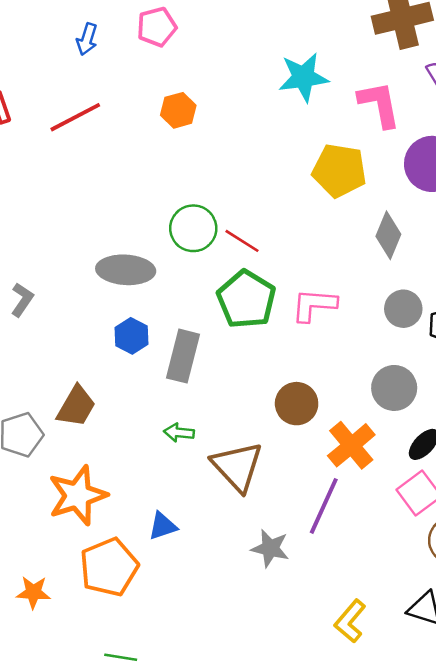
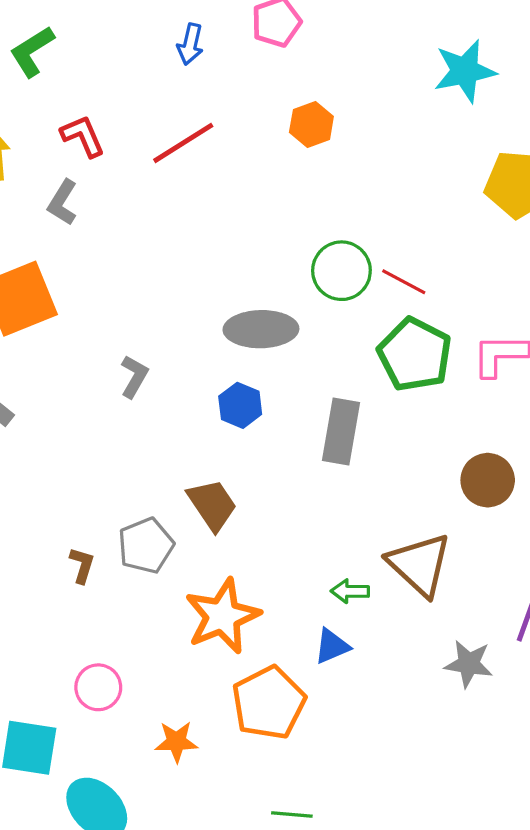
blue hexagon: (131, 336) -> (240, 405), moved
brown trapezoid: (76, 406) -> (212, 505), turned -60
green arrow: (179, 433) -> (350, 591), moved

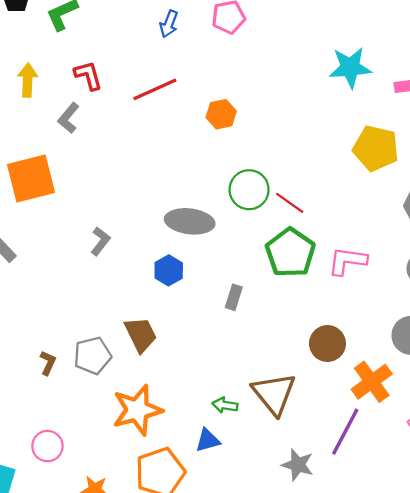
orange hexagon: (311, 124) -> (221, 114), moved
gray rectangle: (341, 432) -> (234, 297), size x0.6

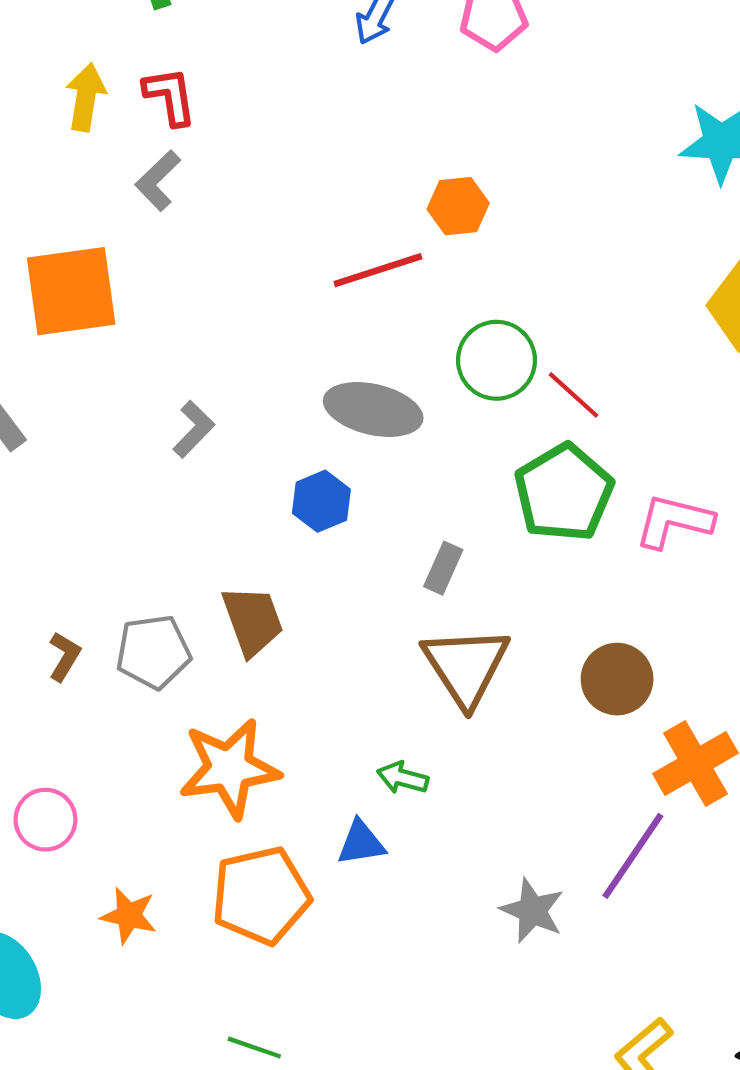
red L-shape: (88, 75) -> (170, 96), moved
red line: (155, 89) -> (378, 270), moved
brown triangle: (274, 394) -> (466, 666), moved

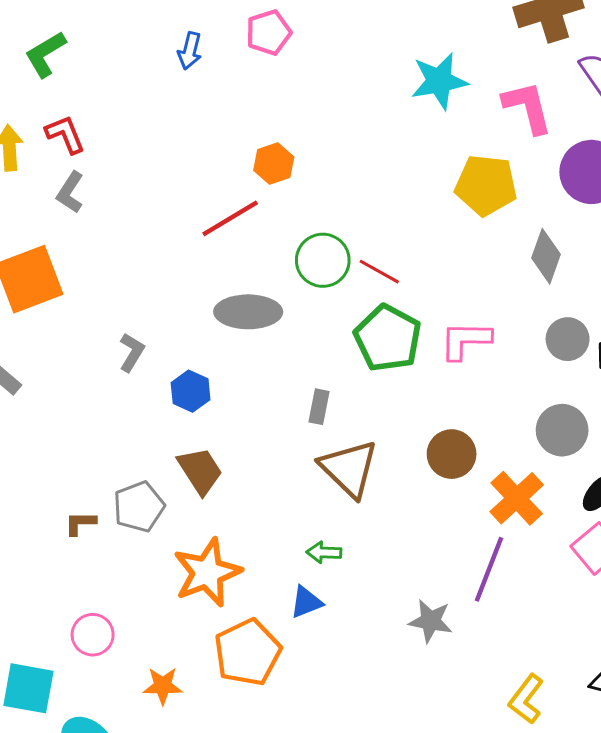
blue hexagon: (321, 501) -> (191, 391), moved
brown L-shape: (64, 656) -> (80, 523), turned -108

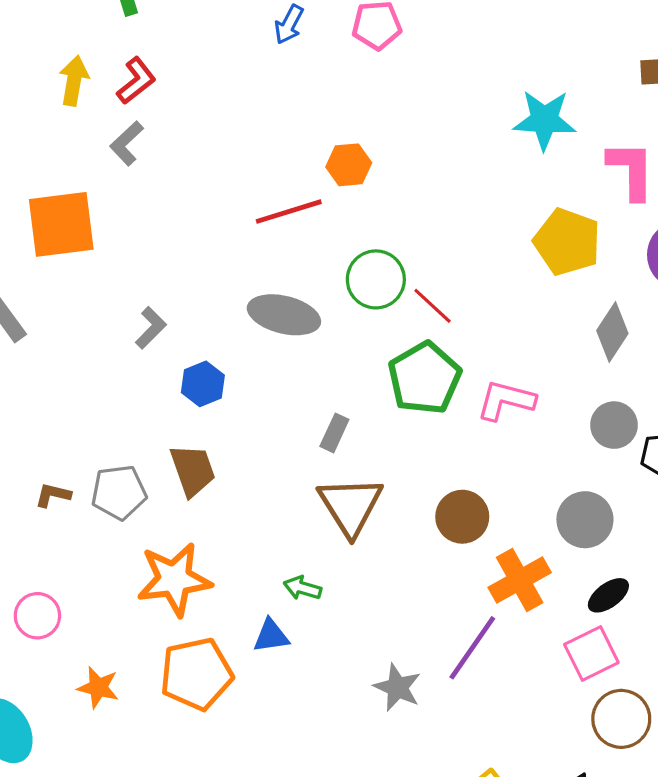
red L-shape: (65, 134) -> (136, 81), turned 60

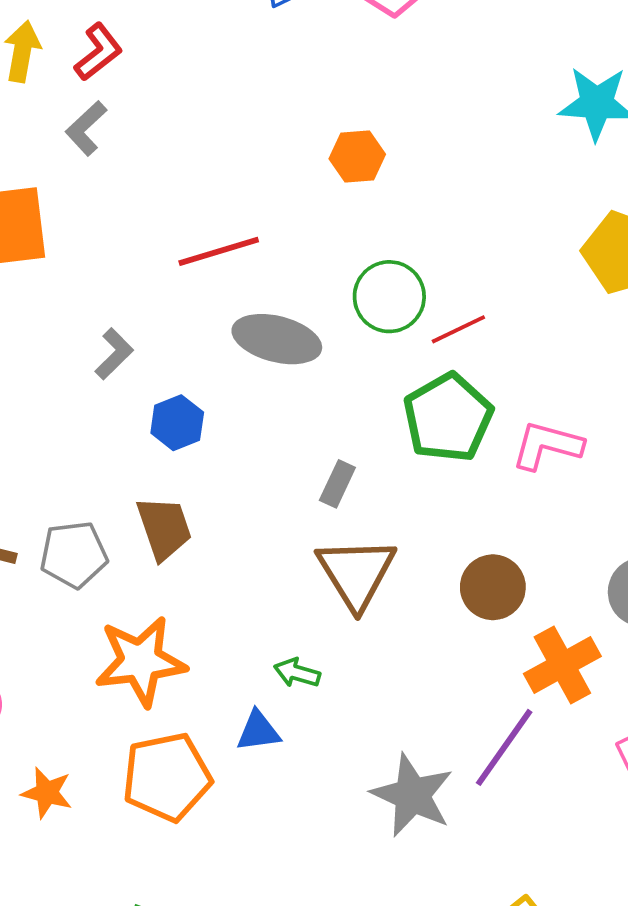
red line: (289, 212) -> (219, 251), moved
red line: (433, 306) -> (458, 329), turned -69
gray star: (397, 687) -> (412, 795), size x1.4

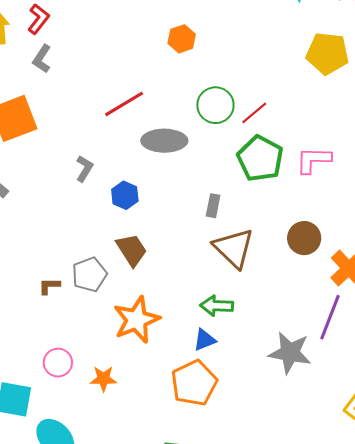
green arrow: (297, 673) -> (217, 306), size x1.4
orange pentagon: (167, 777) -> (194, 383), moved
orange star: (47, 793) -> (103, 379), moved

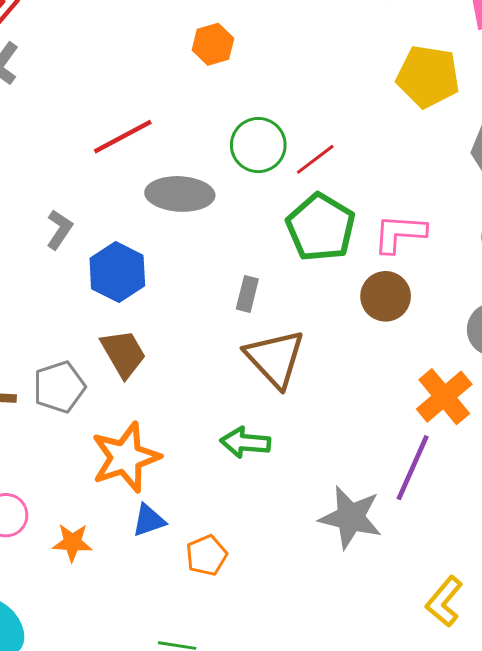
blue hexagon: (125, 195) -> (117, 272), size x1.4
brown circle: (304, 238) -> (386, 296), moved
blue triangle: (204, 340) -> (149, 520), moved
orange pentagon: (194, 383) -> (206, 555), size x0.6

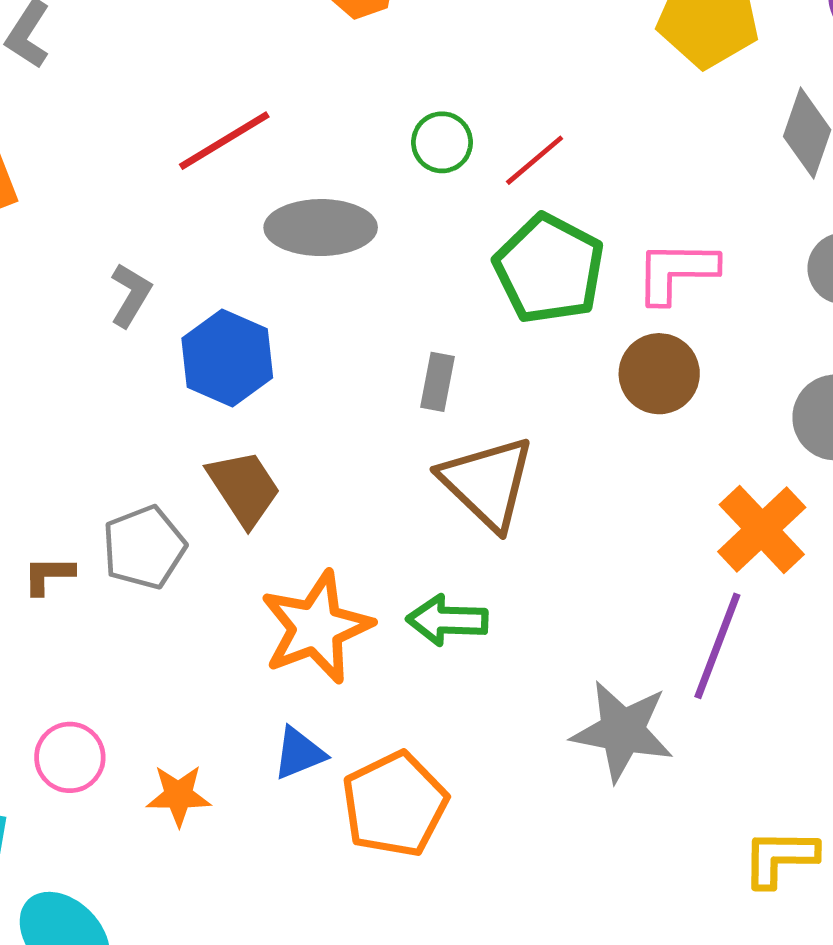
green circle: (258, 145) -> (442, 142), size x0.7
orange star: (126, 457) -> (316, 627), moved
orange pentagon: (206, 555) -> (395, 804), size x1.6
yellow L-shape: (444, 602) -> (780, 858), turned 54

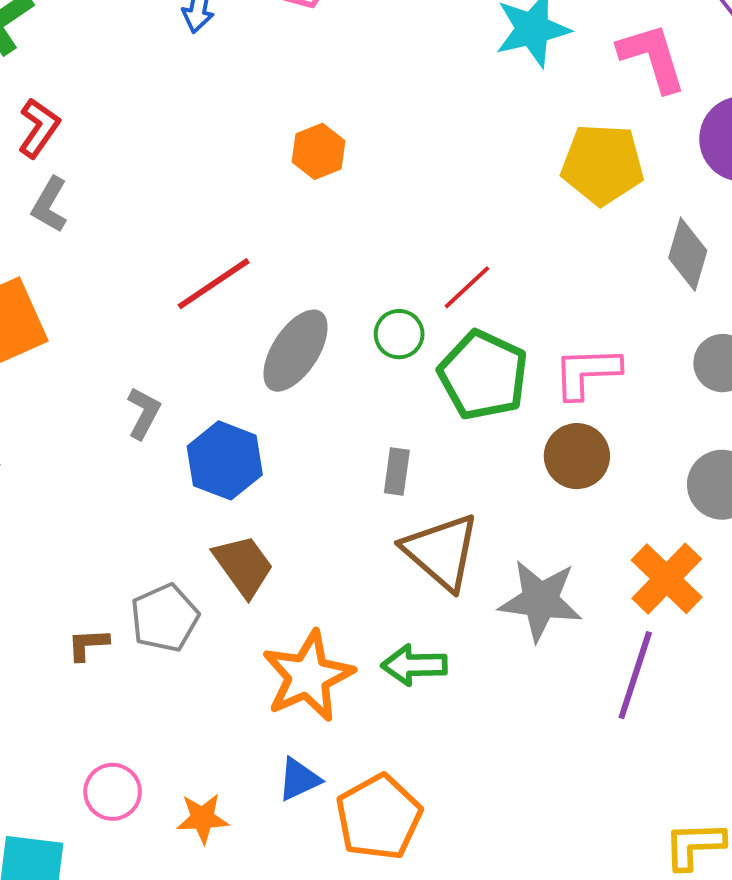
green circle: (442, 142) -> (399, 334), moved
gray ellipse: (321, 228) -> (296, 351), turned -54
gray star: (622, 731) -> (540, 600), moved

